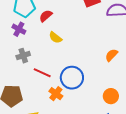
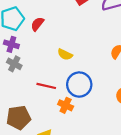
yellow semicircle: (55, 38) -> (65, 54), moved
gray cross: (23, 56) -> (14, 64), moved, turned -32

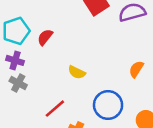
blue circle: (79, 85) -> (108, 105), moved
red line: (46, 86) -> (55, 109), turned -54

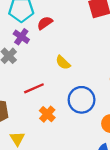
purple cross: (15, 60) -> (21, 37), moved

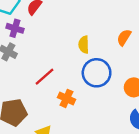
yellow semicircle: (63, 63) -> (84, 45), moved, turned 63

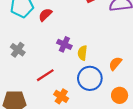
purple cross: (15, 28) -> (64, 44), moved
orange semicircle: (124, 37) -> (115, 64), moved

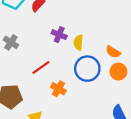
orange semicircle: (115, 64) -> (113, 52), turned -96
orange circle: (120, 95) -> (118, 72), moved

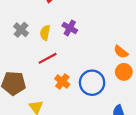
yellow semicircle: (78, 43) -> (45, 33), moved
blue circle: (87, 69) -> (92, 83), moved

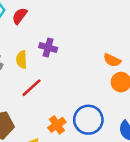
orange cross: (62, 82) -> (57, 125), moved, turned 32
blue circle: (92, 83) -> (88, 120), moved

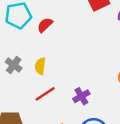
purple cross: (48, 47) -> (81, 96), moved, turned 35

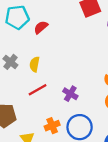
purple cross: (81, 96) -> (70, 94), turned -32

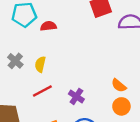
red semicircle: (41, 27) -> (48, 26), turned 32

